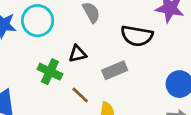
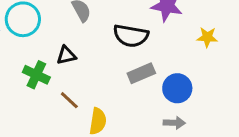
gray rectangle: (115, 70) -> (141, 73), moved

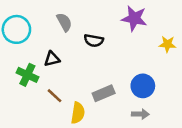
black semicircle: (131, 36) -> (94, 40), moved, size x0.7
gray rectangle: (141, 73) -> (104, 93), moved

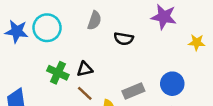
gray semicircle: (64, 22) -> (94, 20), turned 48
black triangle: (52, 59) -> (85, 69), moved

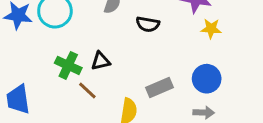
yellow star: (197, 42) -> (211, 29), moved
brown line: (85, 93) -> (87, 90), moved

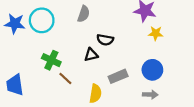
black semicircle: (148, 24) -> (105, 40), moved
black triangle: (101, 61) -> (91, 55), moved

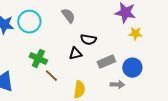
gray semicircle: (84, 14) -> (68, 16), turned -56
gray rectangle: (118, 76) -> (106, 62), moved
gray arrow: (150, 95) -> (117, 85), moved

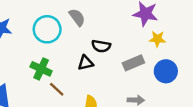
cyan circle: (29, 22) -> (47, 29), moved
gray rectangle: (106, 62) -> (133, 63), moved
blue circle: (132, 68) -> (166, 71), moved

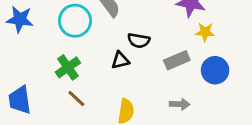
green cross: (41, 69) -> (68, 67), turned 30
brown line: (57, 89) -> (76, 99), moved

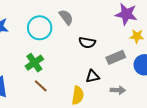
black triangle: (120, 60) -> (92, 76), moved

